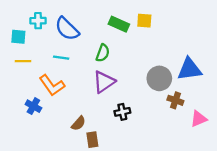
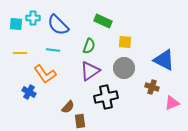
yellow square: (144, 21) -> (125, 42), moved
cyan square: (18, 37) -> (16, 24), moved
blue triangle: (189, 69) -> (164, 60), turned 35
gray circle: (159, 78) -> (124, 68), moved
black cross: (122, 112) -> (106, 97), size x1.6

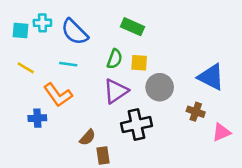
yellow square: (125, 42) -> (139, 63), moved
yellow line: (20, 53) -> (26, 68), turned 32
blue cross: (29, 92) -> (37, 118), turned -32

